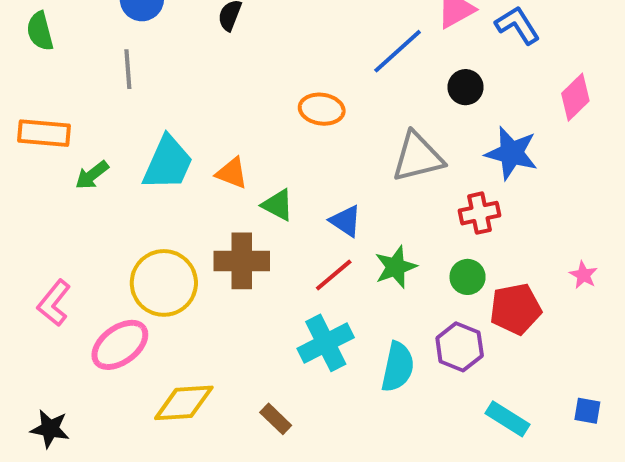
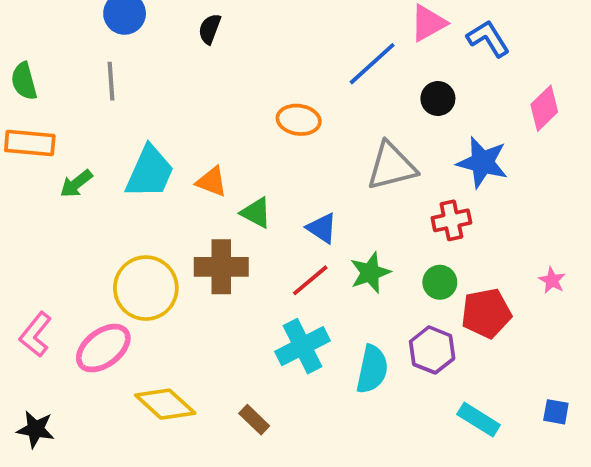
green semicircle: (40, 31) -> (24, 81), moved
pink L-shape: (54, 303) -> (36, 334), moved
yellow diamond: (184, 403) -> (165, 404), turned 46

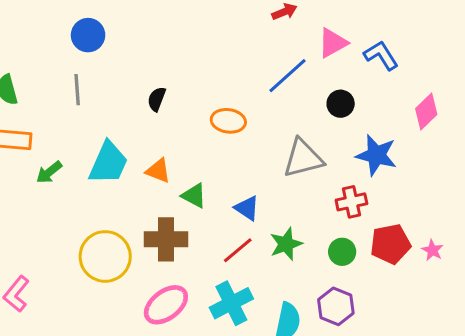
black semicircle: (210, 29) -> (157, 99), moved
red pentagon: (486, 313) -> (390, 244), moved
pink ellipse: (103, 348) -> (166, 305), moved

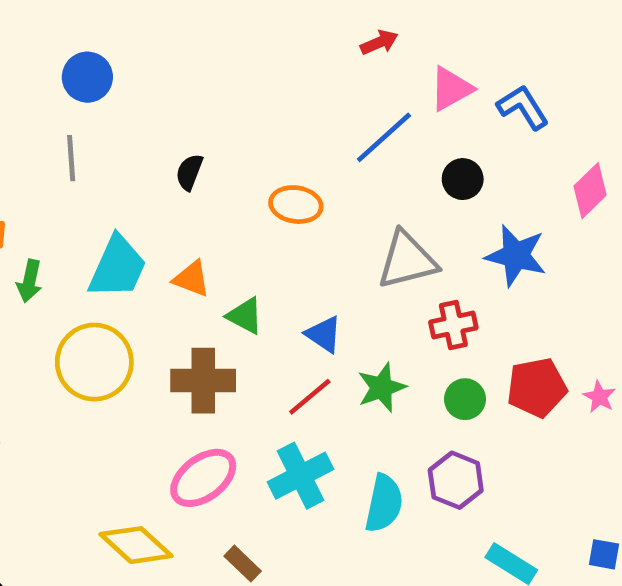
green arrow: (49, 172) -> (29, 281), turned -40
red cross: (351, 202) -> (453, 325), moved
yellow circle: (105, 256) -> (94, 362), moved

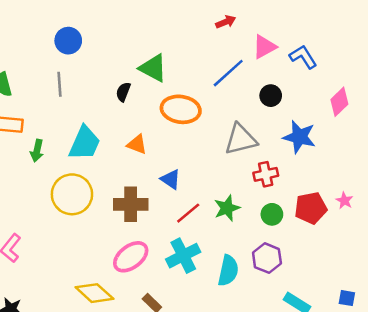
orange ellipse: (296, 205) -> (181, 109), size x1.4
orange triangle: (192, 279) -> (137, 144), moved
green triangle: (245, 316) -> (153, 68), moved, size x1.4
blue triangle: (324, 334) -> (171, 179), moved
pink star: (599, 397) -> (344, 201), moved

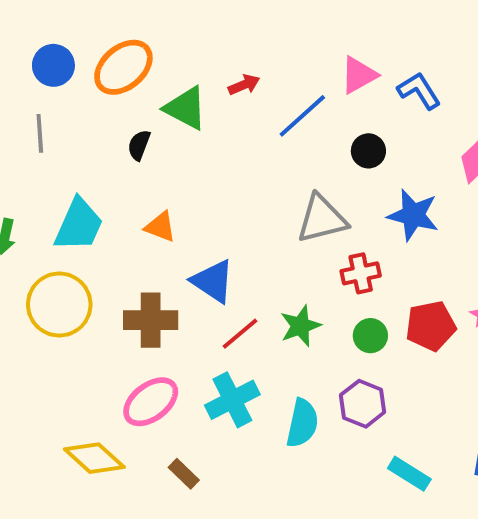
red arrow: (226, 22) -> (244, 85), moved
orange ellipse: (181, 109) -> (123, 67), moved, turned -48
blue triangle: (171, 179) -> (213, 281), size x1.4

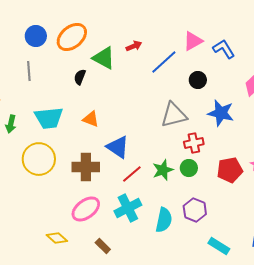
cyan trapezoid: (79, 225) -> (49, 118), turned 60
green circle: (370, 336) -> (189, 168), moved
yellow diamond: (94, 458) -> (57, 238), size x0.7

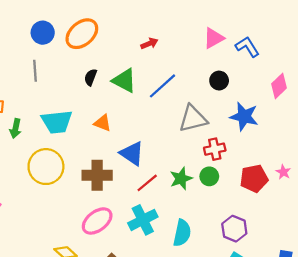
green triangle: (104, 58) -> (124, 81), moved
blue line: (164, 62) -> (162, 86), moved
purple hexagon: (195, 210) -> (234, 229), moved

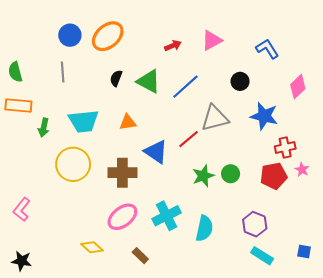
pink triangle: (214, 38) -> (212, 40), moved
orange triangle: (103, 123) -> (128, 122), turned -30
red cross: (215, 149) -> (285, 148), moved
red line: (147, 183) -> (189, 139), moved

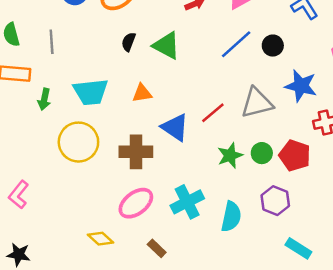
gray line: (63, 72) -> (52, 42), moved
blue line: (185, 87) -> (236, 44), moved
gray triangle: (215, 118) -> (257, 103), moved
red pentagon: (274, 176) -> (295, 155), moved, turned 30
purple hexagon: (255, 224) -> (275, 201), moved

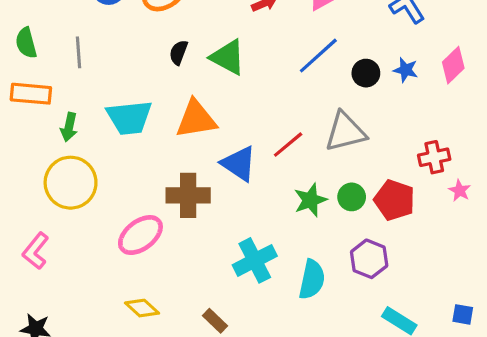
black circle: (273, 46) -> (366, 73), moved
blue star: (301, 86) -> (406, 70), moved, size x0.6
orange triangle: (142, 93) -> (196, 119), size x1.6
yellow circle: (78, 142) -> (71, 183), moved
pink ellipse: (136, 203) -> (140, 235), moved

